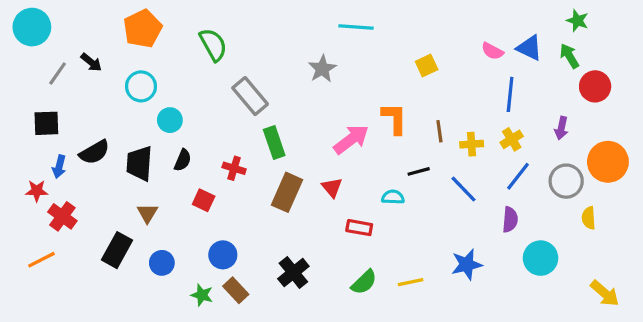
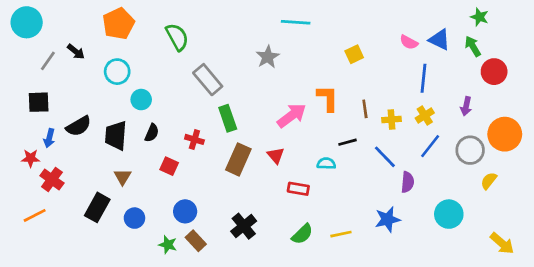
yellow semicircle: (589, 218) -> (489, 181), turned 42
purple semicircle: (510, 220) -> (408, 182), moved

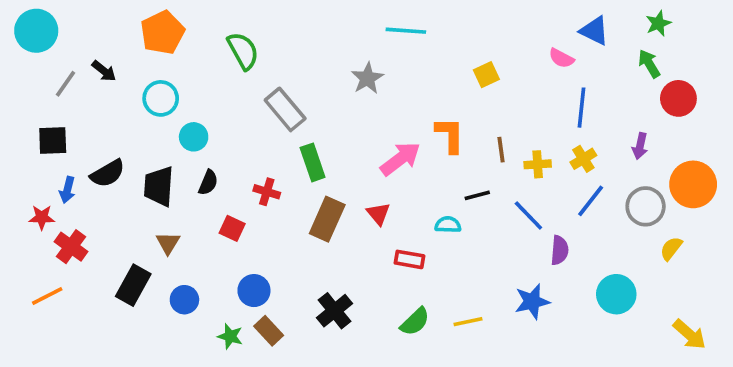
green star: (479, 17) -> (658, 23), turned 30
blue triangle: (439, 40) -> (594, 31), moved

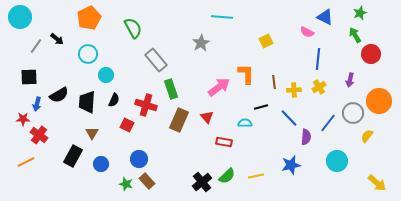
red cross: (267, 192) -> (146, 105), size x1.5
blue line: (591, 201) -> (328, 123), moved
black cross: (334, 311) -> (202, 182), moved

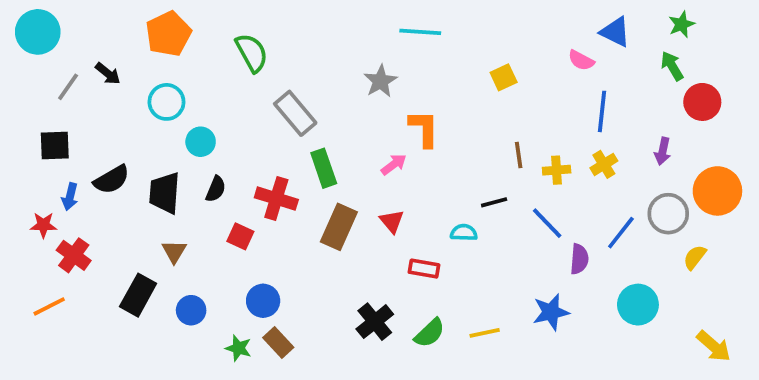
orange L-shape: (246, 74) -> (424, 128), moved
pink arrow: (219, 87) -> (394, 164), moved, size x0.6
black cross: (202, 182) -> (375, 322), moved

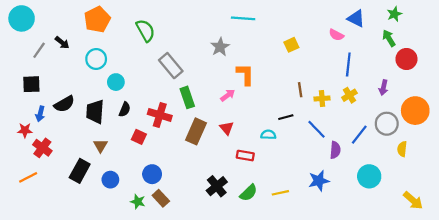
yellow semicircle: (695, 257) -> (402, 149), turned -32

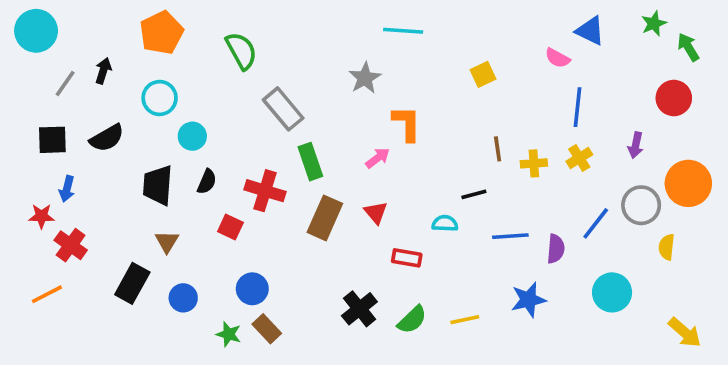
green arrow: (389, 38) -> (688, 47), moved
black arrow: (62, 43) -> (103, 71), turned -112
black semicircle: (64, 104) -> (107, 138), moved
blue line: (317, 129) -> (510, 236), moved, turned -50

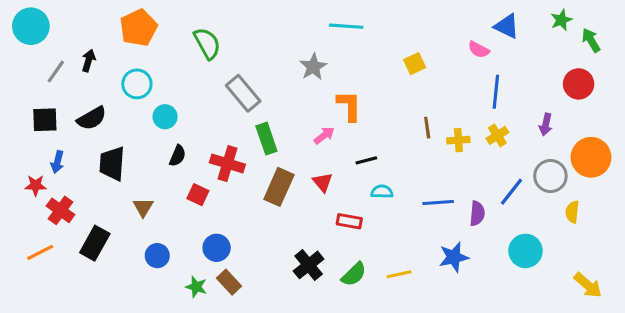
black trapezoid: (158, 185) -> (112, 164), moved
black line: (474, 194) -> (366, 160), moved
black rectangle: (132, 283) -> (95, 243), moved

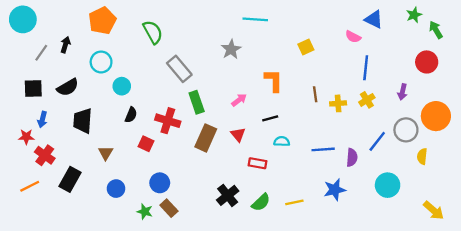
orange L-shape: (349, 106) -> (274, 80), moved

